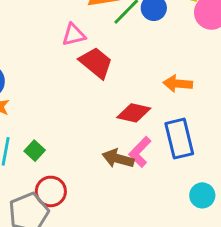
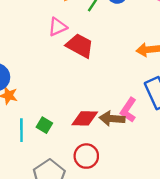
red diamond: (134, 113) -> (85, 118), moved
red circle: (51, 191) -> (86, 156), moved

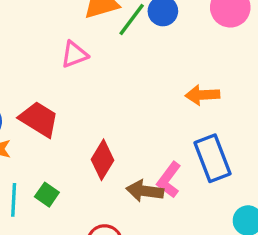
red trapezoid: (80, 46) -> (39, 119), moved
red diamond: (85, 118) -> (103, 160), moved, turned -64

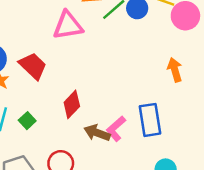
pink triangle: (74, 54) -> (68, 25), size x1.5
orange arrow: (202, 95) -> (175, 70), moved, turned 65

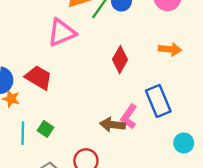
orange arrow: (175, 70) -> (170, 49), turned 125
red diamond: (72, 104) -> (120, 60), moved

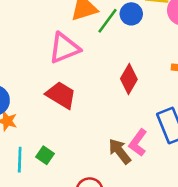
red trapezoid: (39, 78) -> (61, 95), moved
brown arrow: (113, 125) -> (120, 151), turned 45

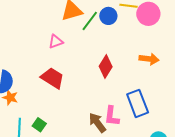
pink triangle: (64, 48) -> (56, 41), size x0.6
pink L-shape: (138, 143) -> (112, 116), turned -30

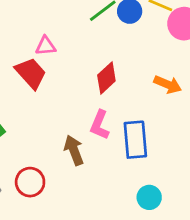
pink triangle: (56, 41) -> (46, 46), moved
pink L-shape: (112, 116) -> (100, 125), moved

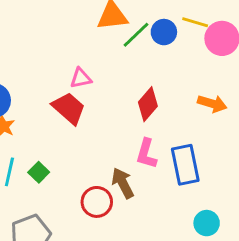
red circle: (30, 182) -> (97, 202), moved

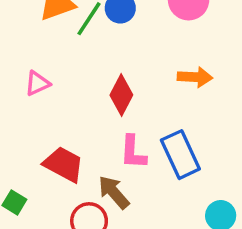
red trapezoid: (69, 108) -> (64, 164), moved

